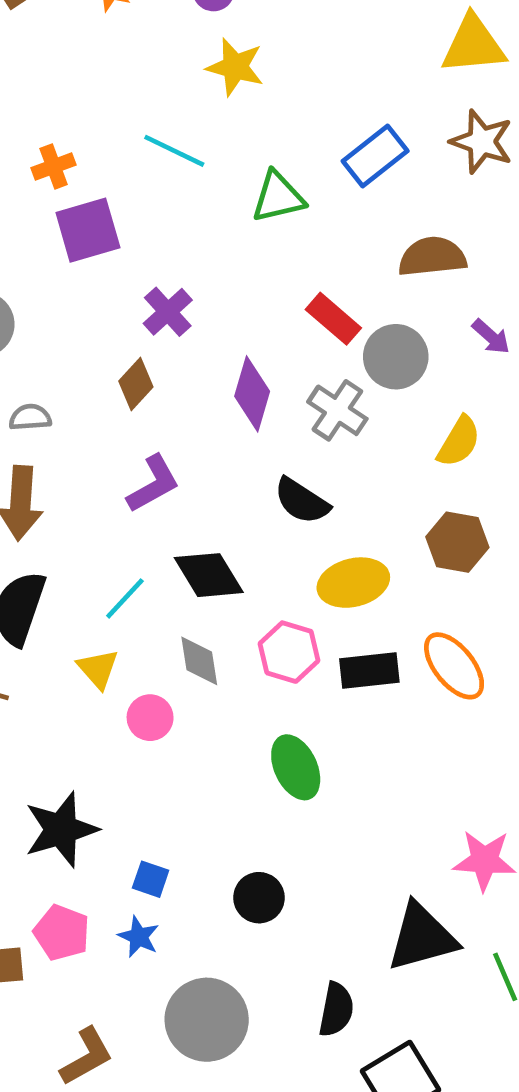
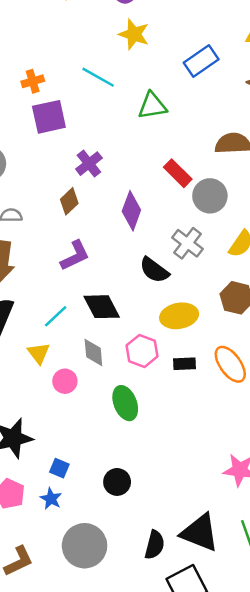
blue rectangle: (375, 156) -> (201, 61), moved
gray cross: (337, 410) -> (187, 243), moved
black rectangle: (369, 671) -> (185, 364), size x0.7
green ellipse: (296, 767) -> (125, 403), moved
black triangle: (422, 937) -> (200, 533), moved, turned 33

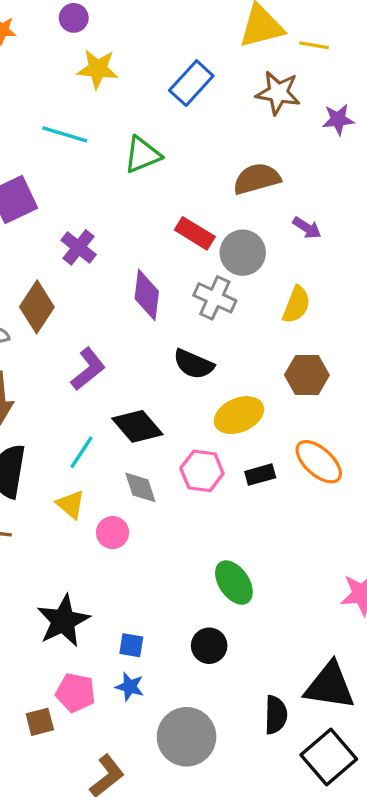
brown diamond: (69, 201) -> (37, 307), moved, size x1.4
gray cross: (187, 243) -> (215, 298), moved
green ellipse: (125, 403) -> (234, 583), moved

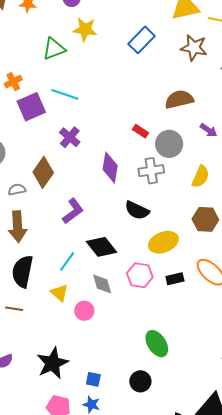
cyan line: (65, 134) -> (65, 94), moved
green triangle: (142, 155) -> (54, 49), moved
red rectangle: (195, 233) -> (140, 131), size x0.7
gray cross: (215, 298) -> (151, 171), turned -35

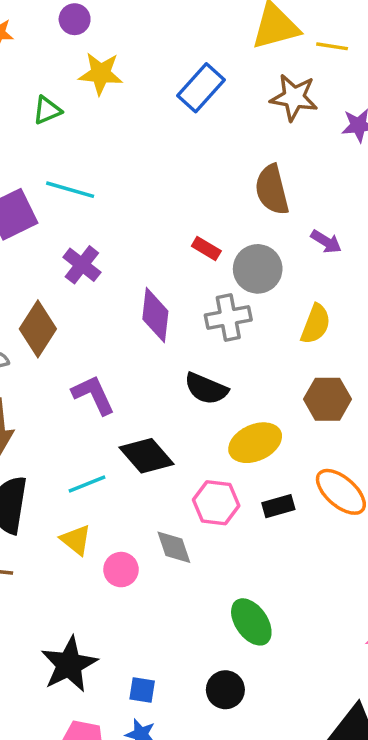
green triangle: (54, 49) -> (47, 110), size x0.7
brown semicircle: (179, 99) -> (272, 190), turned -88
purple L-shape: (73, 211) -> (93, 395), turned -76
cyan line: (67, 261) -> (87, 484), turned 35
gray diamond: (102, 284) -> (174, 547), moved

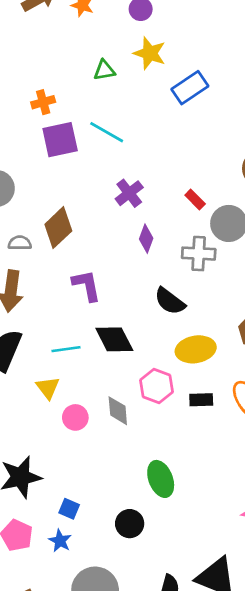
blue rectangle: (201, 88) -> (190, 88), moved
purple cross: (82, 265) -> (129, 193), moved
purple diamond: (155, 315) -> (146, 239), size x0.7

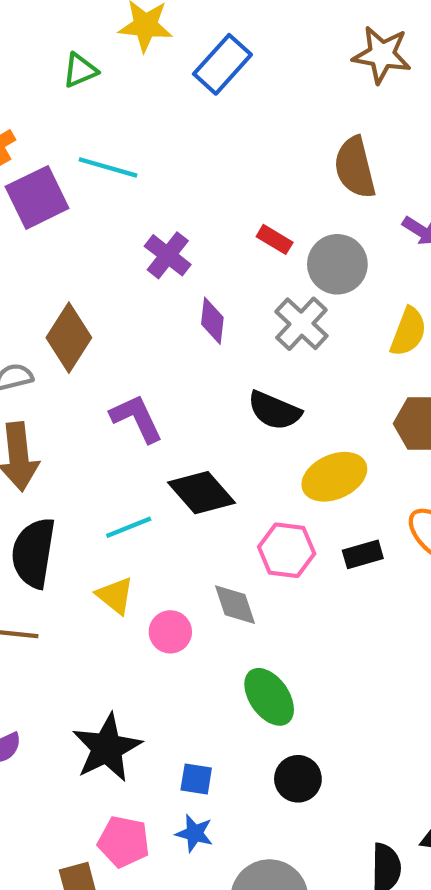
gray cross: (199, 254) -> (301, 324), turned -36
green ellipse: (161, 479) -> (269, 697), moved

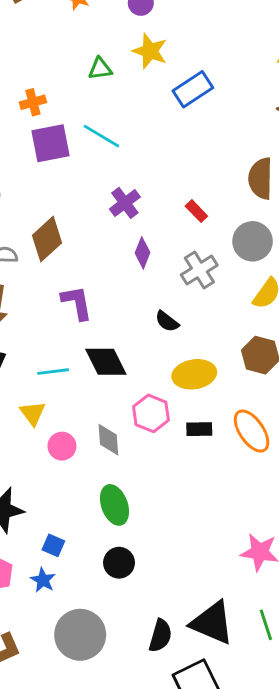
gray circle: (337, 264) -> (253, 241), moved
black semicircle: (274, 411) -> (167, 321), size x0.7

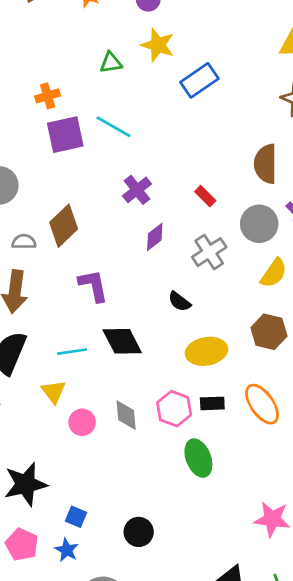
purple diamond: (142, 253) -> (155, 237), turned 32
pink hexagon: (151, 413) -> (174, 409), moved
green ellipse: (114, 505) -> (198, 458), moved

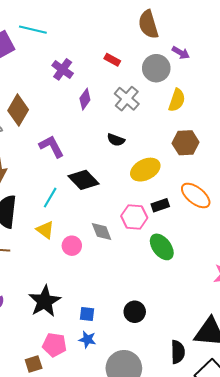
cyan line: (72, 352) -> (50, 198), turned -35

